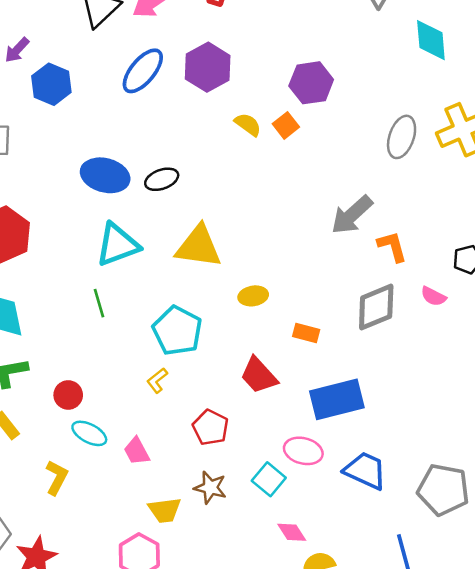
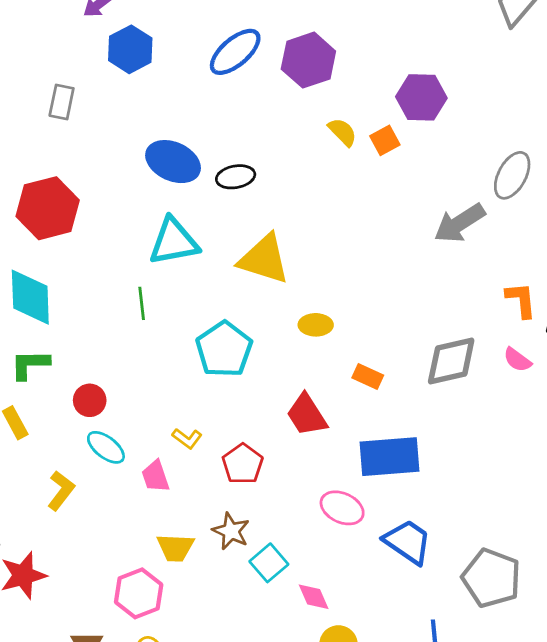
gray arrow: (352, 215) -> (460, 223), moved
orange L-shape: (392, 246) -> (521, 300), moved
yellow L-shape: (157, 381) -> (187, 438), moved, turned -115
cyan square: (269, 479) -> (269, 563), moved

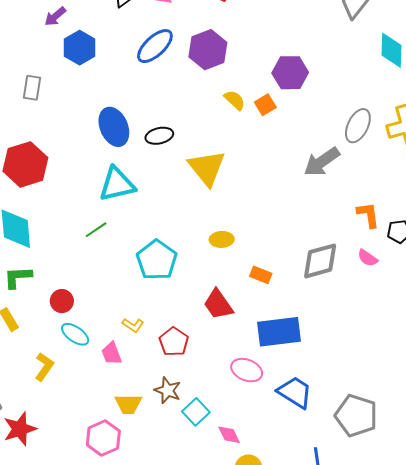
blue ellipse: (173, 162) -> (114, 127), turned 45
yellow triangle: (264, 259) -> (207, 168), moved, turned 36
green line: (142, 303) -> (96, 230), turned 65

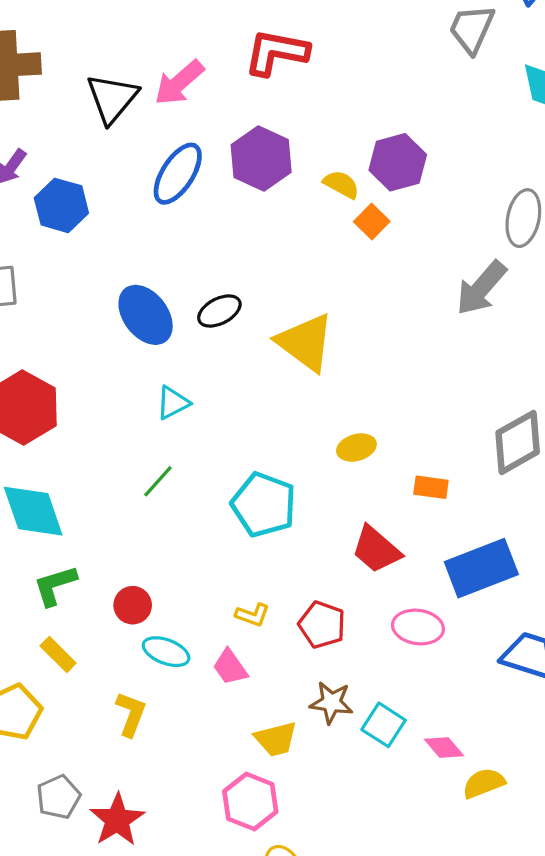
yellow semicircle: (235, 100) -> (341, 184), moved
cyan triangle: (117, 184) -> (173, 403), size x0.6
pink ellipse: (247, 370) -> (418, 627), moved

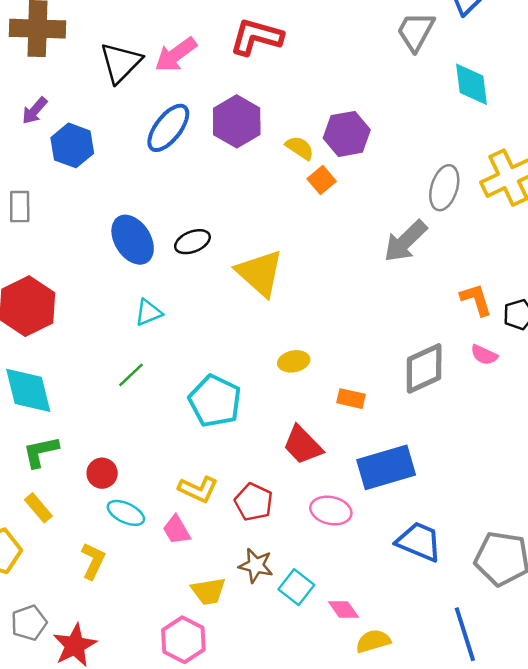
yellow L-shape: (252, 615) -> (198, 489), size x1.4

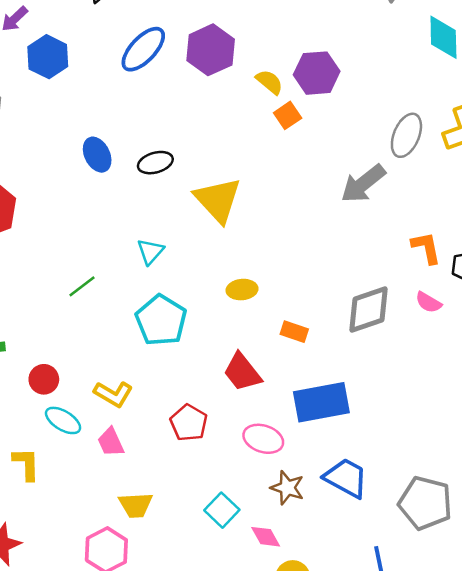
blue ellipse: (133, 240) -> (97, 155), size x0.7
cyan triangle: (148, 313) -> (150, 251), moved, turned -32
yellow L-shape: (198, 489) -> (113, 394), moved
yellow L-shape: (93, 561) -> (26, 464), turned -33
brown star: (256, 566) -> (287, 488), moved

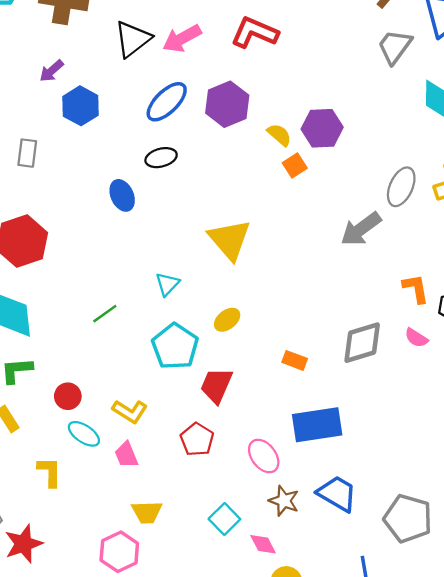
black ellipse: (155, 163) -> (161, 158), moved
yellow ellipse: (242, 290) -> (227, 320), moved, turned -35
red trapezoid: (242, 372) -> (216, 386), moved, turned 60
pink ellipse: (263, 439) -> (264, 456), turned 32

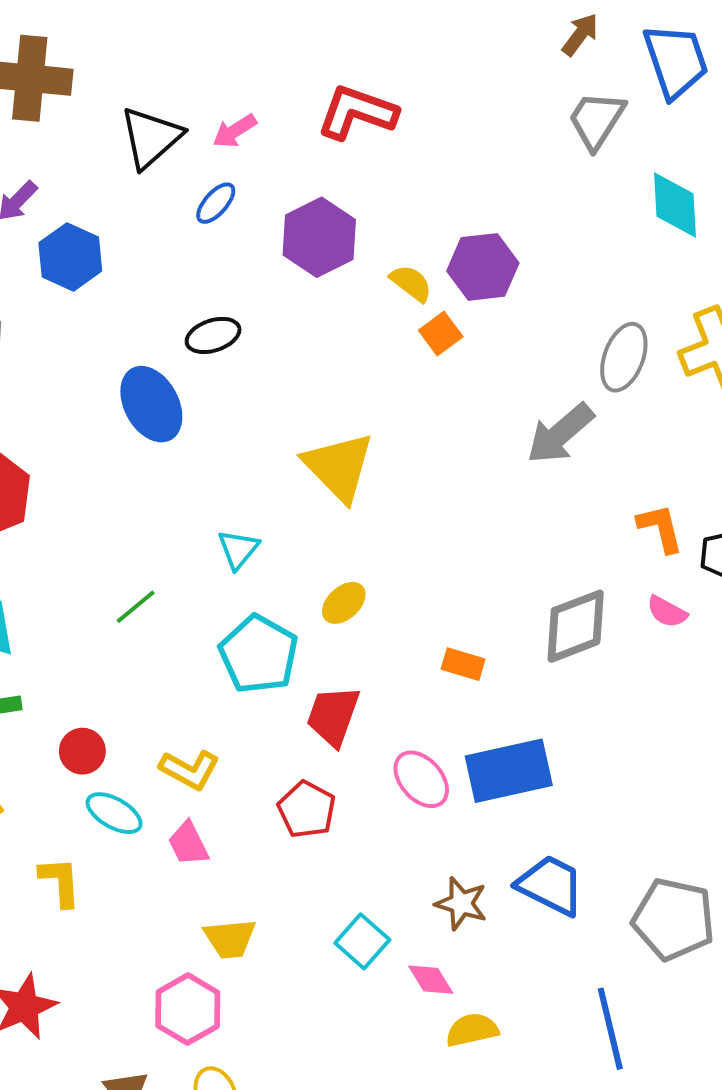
pink arrow: (182, 38) -> (235, 131), size x0.7
blue ellipse: (167, 102) -> (216, 203), moved, size x0.6
blue ellipse: (122, 195) -> (151, 404), size x1.4
pink ellipse: (264, 456) -> (421, 779), moved

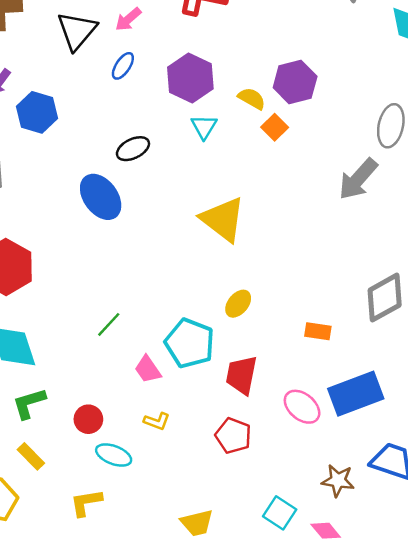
cyan triangle: (238, 549) -> (204, 127), moved
yellow L-shape: (190, 770) -> (157, 421), size x0.7
pink trapezoid: (188, 844) -> (148, 369), moved
yellow L-shape: (60, 882) -> (86, 503), turned -88

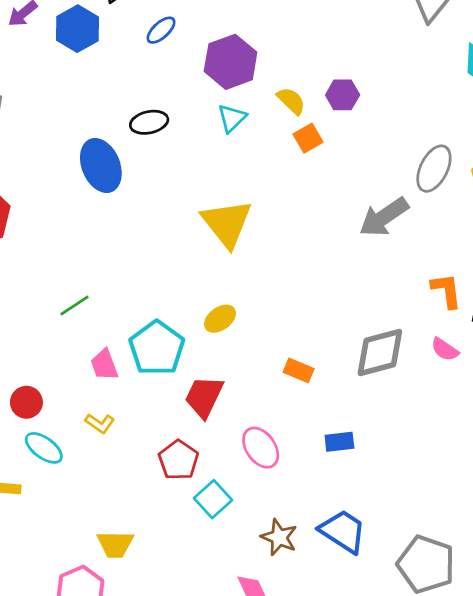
purple hexagon: (295, 82) -> (343, 95), size x0.7
blue hexagon: (37, 112) -> (77, 29), moved
blue rectangle: (356, 394) -> (339, 442), moved, size x0.5
cyan square: (280, 513) -> (213, 499), moved

